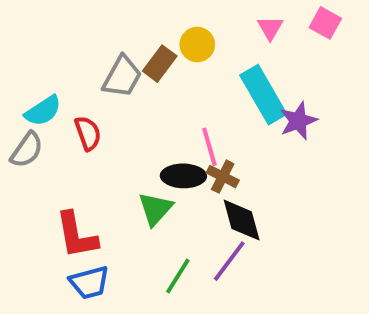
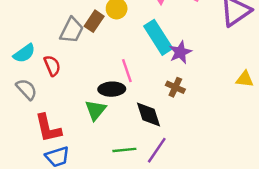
gray semicircle: (27, 150) -> (27, 89), moved, turned -75
brown cross: (223, 177) -> (175, 87), moved
purple line: (229, 261) -> (157, 150), moved
green line: (178, 276) -> (124, 150), moved, turned 55

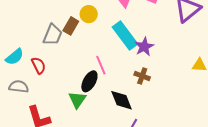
gray semicircle: (27, 89) -> (19, 87), turned -36
black ellipse: (112, 89) -> (89, 81), turned -55

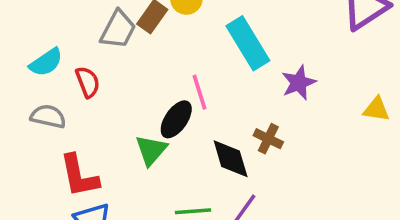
purple star: (144, 47) -> (299, 83), moved
brown cross: (142, 76) -> (268, 139), moved

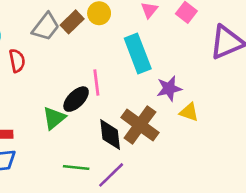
yellow triangle: (376, 109) -> (189, 112), moved
brown cross: (268, 139) -> (140, 125), size x1.8

